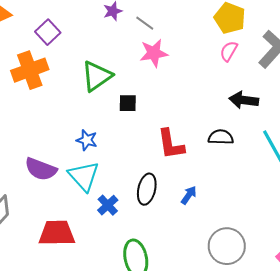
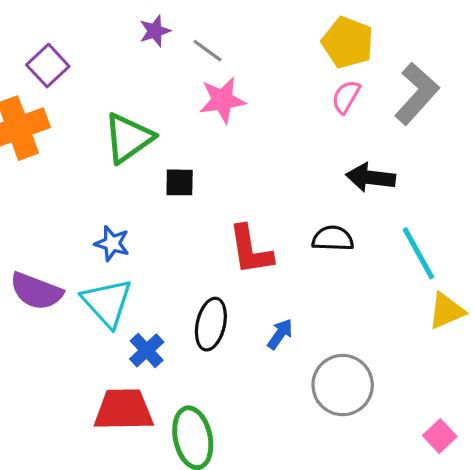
red trapezoid: (57, 233) -> (124, 410), moved
gray circle: (227, 246) -> (343, 385), moved

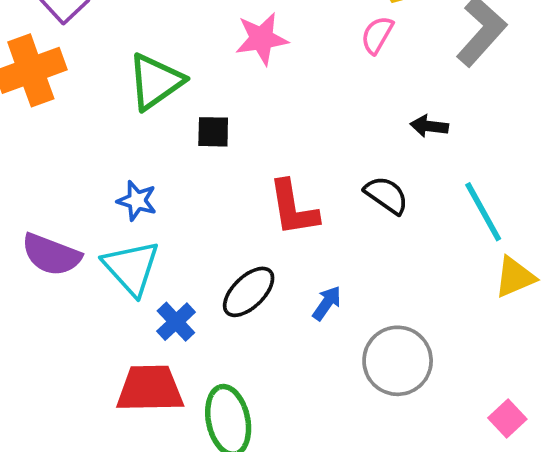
pink semicircle: (346, 97) -> (377, 35), moved
black arrow: (371, 178) -> (429, 126), size x0.7
black semicircle: (333, 238) -> (386, 195), turned 33
black ellipse: (211, 324) -> (249, 292), turned 33

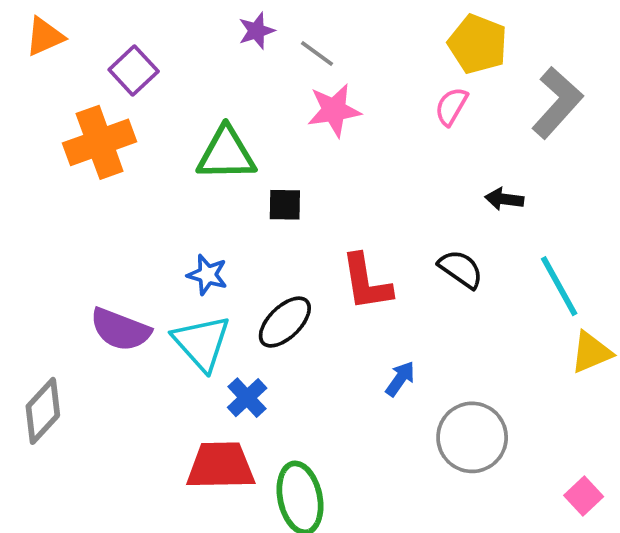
green triangle: (156, 81) -> (226, 154), turned 34
black ellipse: (249, 292) -> (285, 322), moved

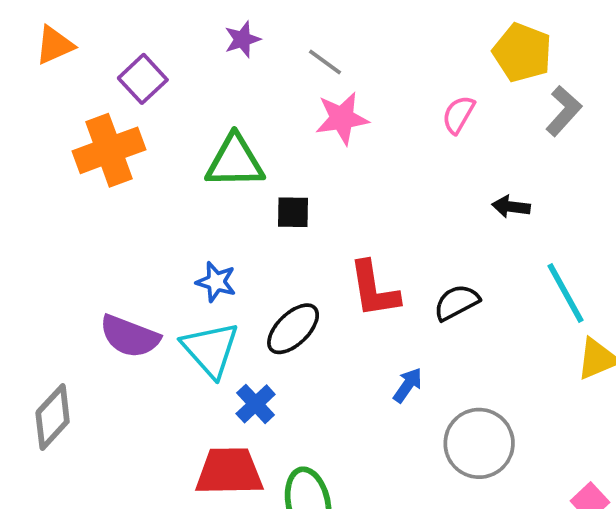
purple star: (257, 31) -> (242, 39), moved
yellow pentagon: (478, 44) -> (522, 53), moved
gray L-shape: (557, 103) -> (564, 111), size x0.7
black semicircle: (461, 269) -> (457, 302), moved, turned -63

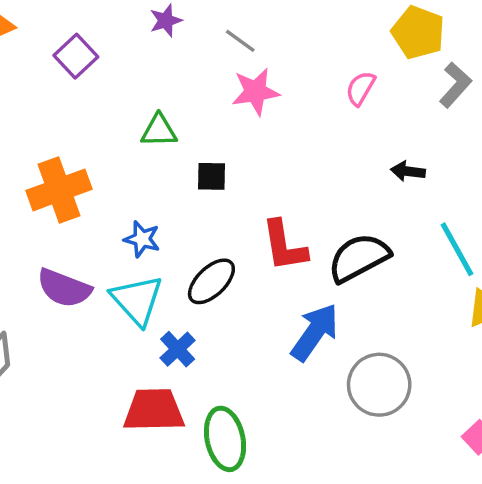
orange cross: (109, 150) -> (59, 190), moved
green triangle: (235, 162) -> (159, 131), size x0.7
black semicircle: (457, 302) -> (359, 258), size x1.5
blue arrow: (408, 385) -> (315, 332), size x1.8

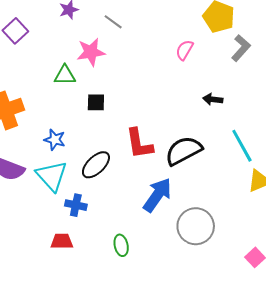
pink star: (255, 92) -> (91, 52), moved
blue cross: (178, 349) -> (76, 205), turned -35
red trapezoid: (154, 410) -> (62, 241), size x0.6
green ellipse: (225, 439) -> (121, 245), moved, size x0.6

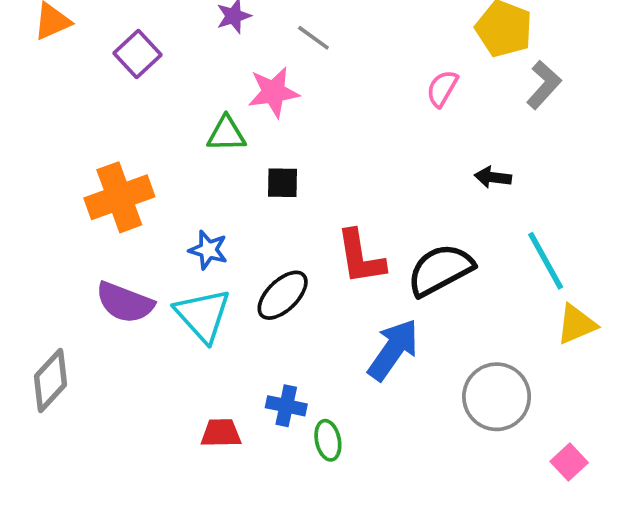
blue cross: (76, 205) -> (286, 406), moved
gray circle: (196, 226) -> (497, 397), moved

